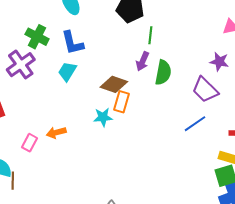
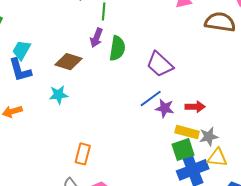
blue L-shape: (73, 43) -> (20, 70), moved
purple star: (219, 62) -> (165, 108), moved
orange rectangle: (121, 102) -> (83, 154), moved

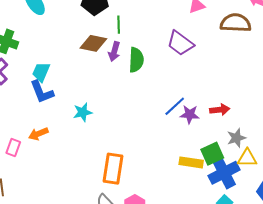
brown diamond: (68, 62) -> (93, 43), moved
purple trapezoid: (160, 64) -> (180, 43), moved
yellow rectangle: (187, 132) -> (191, 162), moved
orange rectangle: (83, 154) -> (113, 169), size x1.4

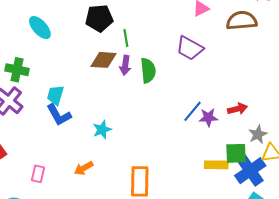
orange arrow: (38, 134) -> (84, 168), moved
green square: (212, 154) -> (236, 153), turned 30

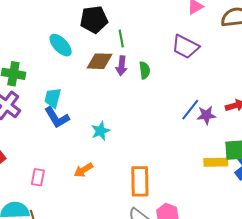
cyan ellipse: (40, 28) -> (61, 45), moved
green semicircle: (148, 71) -> (145, 70), size x0.7

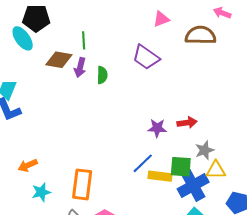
black pentagon: (94, 20) -> (36, 18), moved
blue line: (190, 110) -> (143, 163), moved
cyan star: (100, 131) -> (41, 192), moved

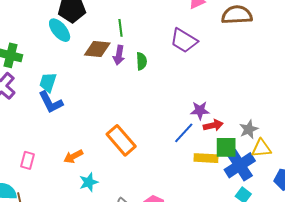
red arrow: (187, 123) -> (213, 125), moved
blue line: (143, 163) -> (184, 133), moved
orange rectangle: (82, 184) -> (121, 140), moved, turned -44

